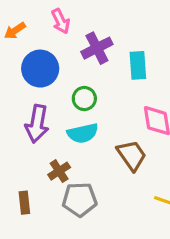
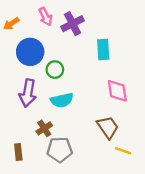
purple cross: (97, 48) -> (73, 24), moved
green circle: (84, 99) -> (55, 70), moved
brown trapezoid: (132, 155) -> (108, 127), moved

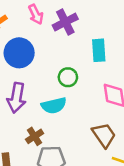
green circle: (55, 70) -> (68, 77), moved

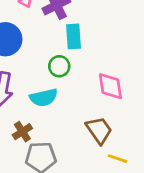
cyan rectangle: (99, 50) -> (73, 36), moved

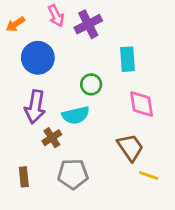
cyan rectangle: (73, 36) -> (128, 59), moved
brown cross: (22, 132) -> (52, 138), moved

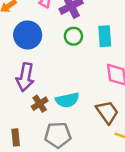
green circle: (91, 84) -> (73, 36), moved
cyan semicircle: (76, 115) -> (67, 100), moved

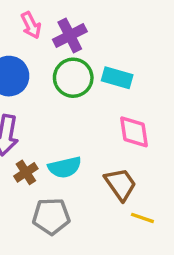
green circle: (73, 36) -> (73, 78), size x1.5
cyan rectangle: (105, 36) -> (117, 78), turned -70

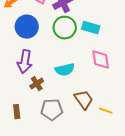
cyan semicircle: (65, 167) -> (65, 70), moved
brown trapezoid: (120, 184) -> (84, 100), moved

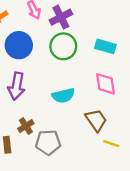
cyan rectangle: (91, 28) -> (105, 46), moved
brown cross: (37, 84) -> (26, 126), moved
brown trapezoid: (84, 100) -> (96, 120), moved

